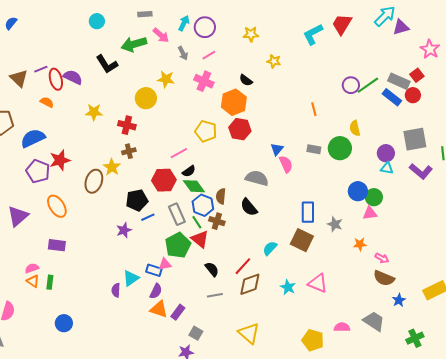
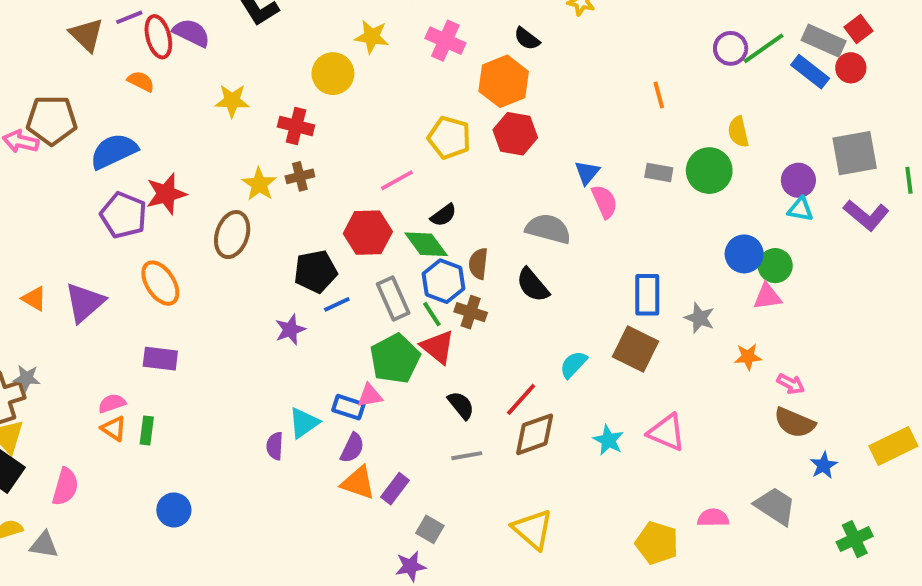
yellow star: (112, 167) -> (259, 184), moved
black semicircle: (189, 171) -> (443, 215), moved

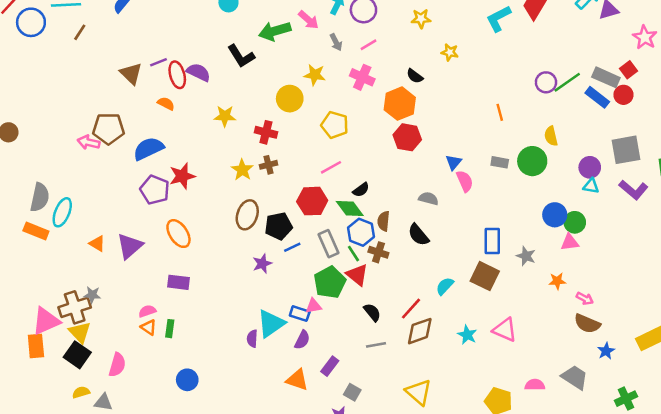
yellow pentagon: (449, 138) -> (335, 125), moved
gray semicircle: (548, 229) -> (428, 199), size x0.7
brown ellipse: (232, 235) -> (247, 215), moved
cyan triangle: (304, 423) -> (271, 324), size x1.4
orange triangle: (358, 483) -> (297, 380), moved

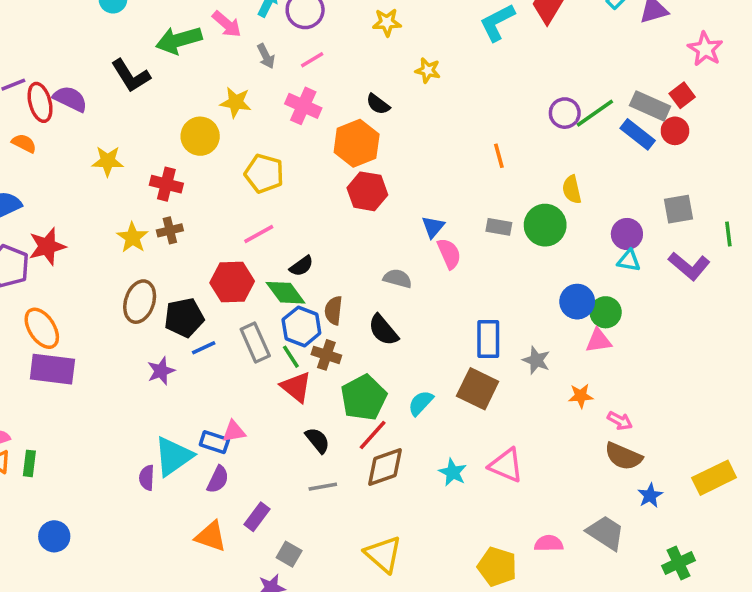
gray square: (626, 150) -> (679, 209), size x0.7
purple rectangle: (178, 282) -> (52, 369), moved, size x1.4
green pentagon: (330, 282) -> (364, 398), moved

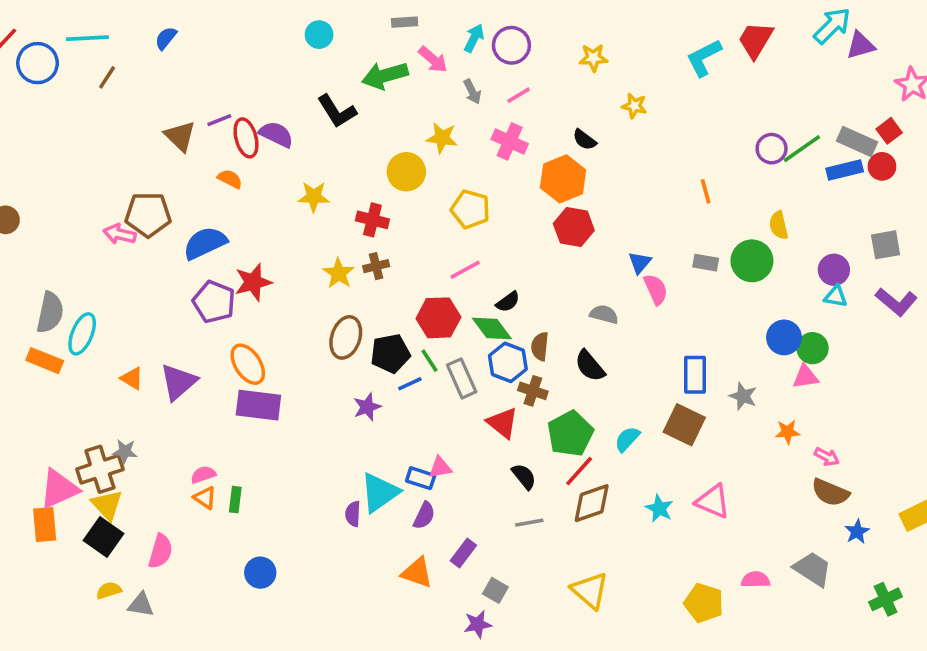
blue rectangle: (638, 134) -> (845, 170), turned -52
green line: (291, 357) -> (429, 361), moved

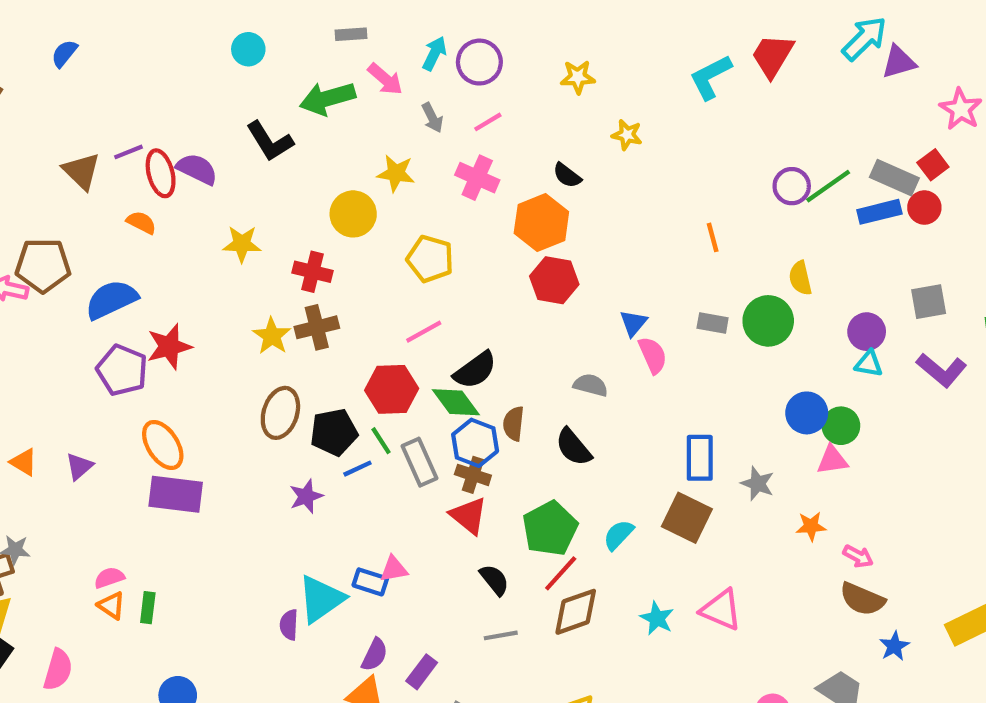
brown cross: (376, 266) -> (317, 327), size x1.4
black semicircle: (508, 302) -> (475, 370), size x1.5
purple triangle: (178, 382) -> (79, 466), size x0.6
brown cross: (533, 391) -> (473, 475), moved
purple semicircle: (424, 516) -> (375, 655), moved

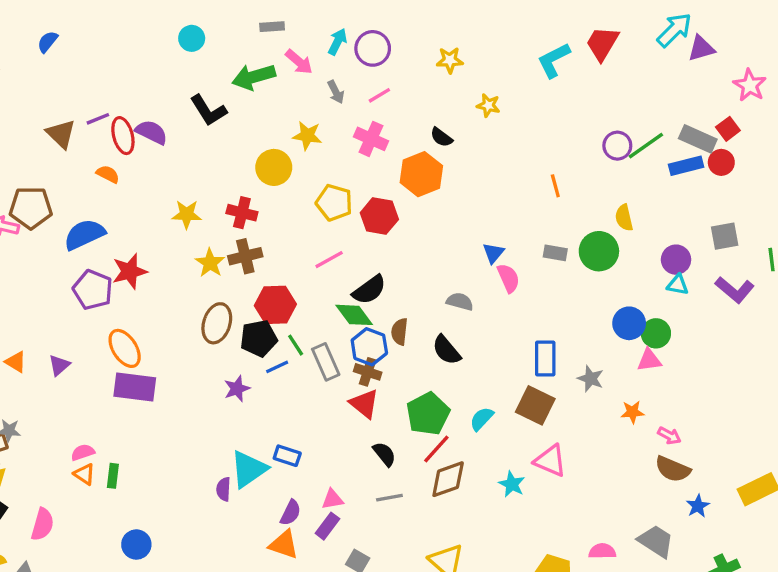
yellow star: (242, 244) -> (187, 214), moved
red hexagon: (554, 280) -> (379, 216), moved
red hexagon: (392, 389) -> (275, 305), moved
pink triangle: (394, 569) -> (332, 499), moved
pink triangle: (721, 610) -> (550, 461), moved

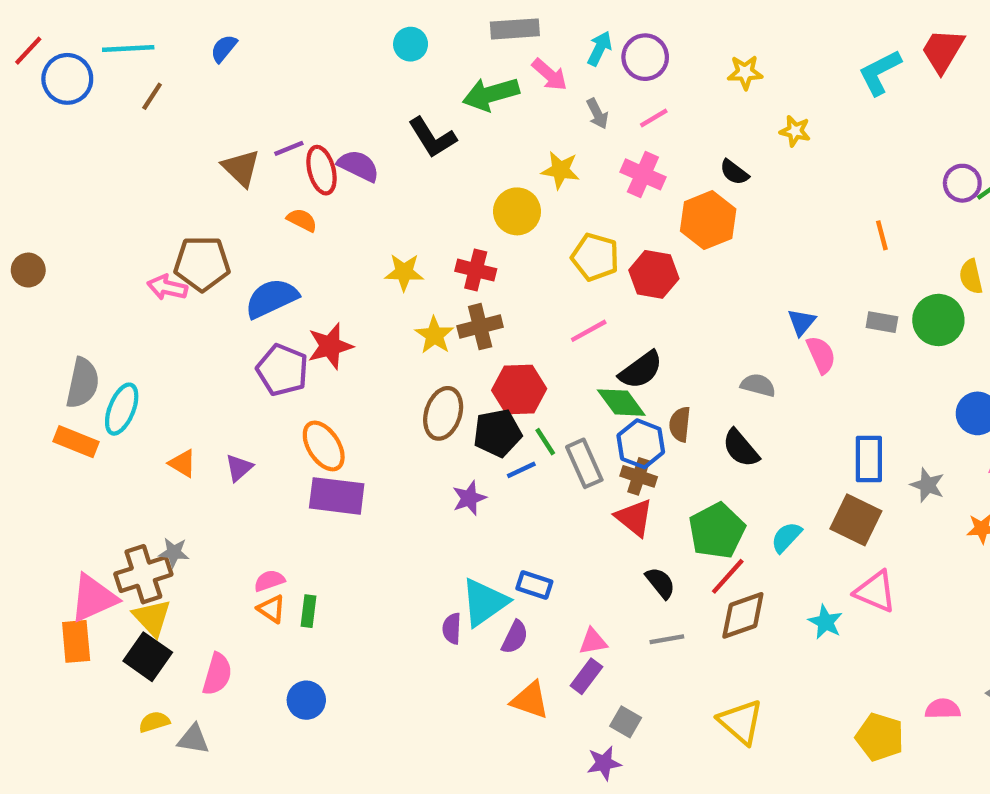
gray rectangle: (272, 27) -> (515, 29), size x1.5
purple semicircle: (291, 513) -> (515, 637), moved
blue circle: (136, 545) -> (306, 700), moved

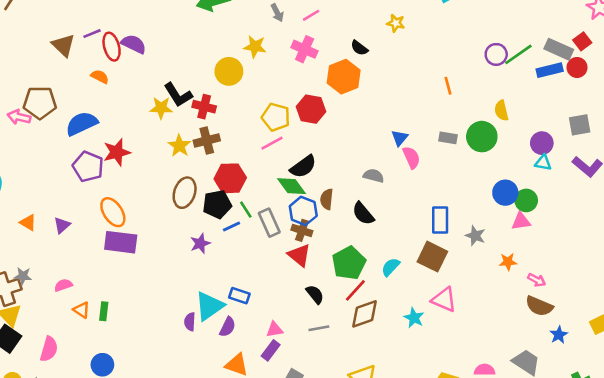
black L-shape: (432, 138) -> (178, 95), moved
yellow pentagon: (595, 257) -> (276, 117), moved
pink semicircle: (269, 581) -> (63, 285), moved

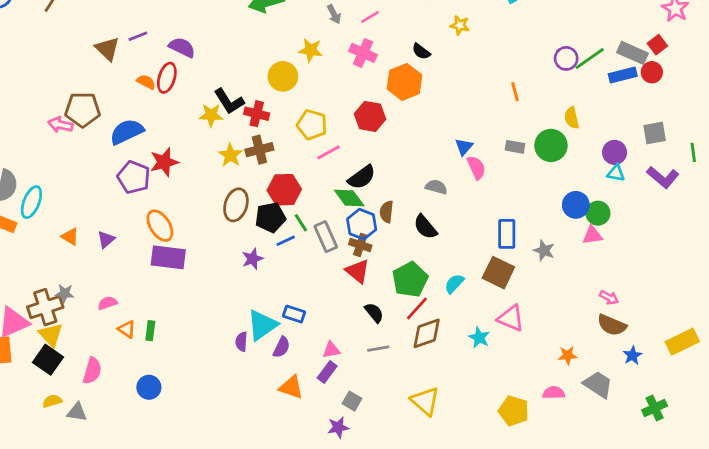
red ellipse: (112, 47) -> (167, 78), moved, turned 32
yellow pentagon: (276, 117) -> (312, 125), moved
orange star: (508, 262) -> (568, 355), moved

